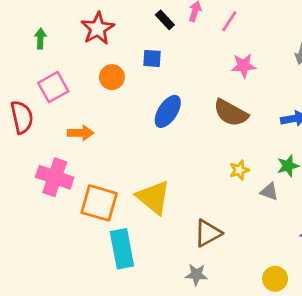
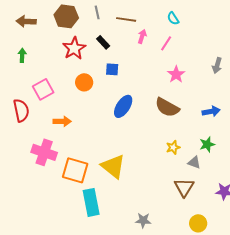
black rectangle: (165, 20) -> (103, 42), moved
green arrow: (40, 38) -> (22, 55), moved
pink star: (244, 66) -> (176, 74), turned -30
brown triangle: (208, 233) -> (184, 187), moved, turned -30

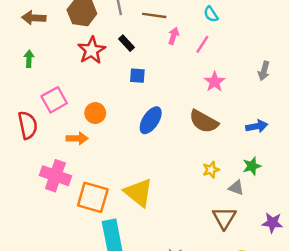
orange circle: (84, 82) -> (95, 113), moved

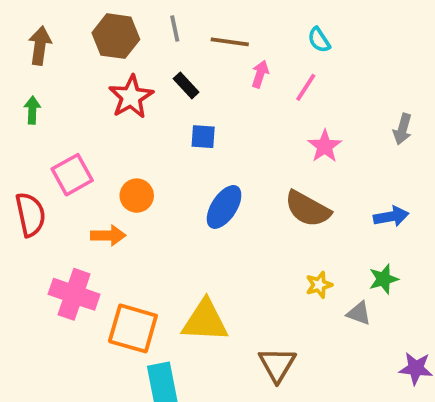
brown arrow: (34, 18) -> (40, 46), turned 95
yellow triangle: (139, 193) -> (205, 321), turned -36
brown triangle: (224, 218) -> (277, 365), moved

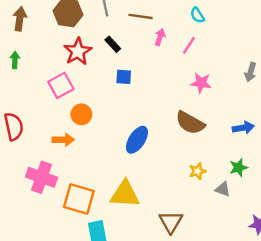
pink star: (325, 146) -> (201, 83), turned -30
pink square: (72, 175) -> (61, 85), moved
blue ellipse: (224, 207) -> (137, 140), moved

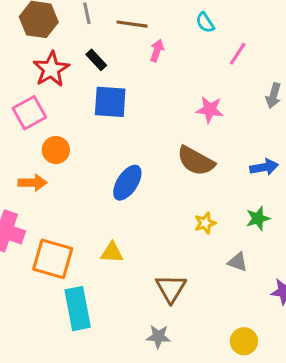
pink line: (189, 45) -> (238, 54), moved
blue square: (124, 77) -> (110, 102), size x1.6
gray triangle: (223, 189) -> (238, 262), moved
yellow triangle: (125, 194) -> (112, 253), size x0.6

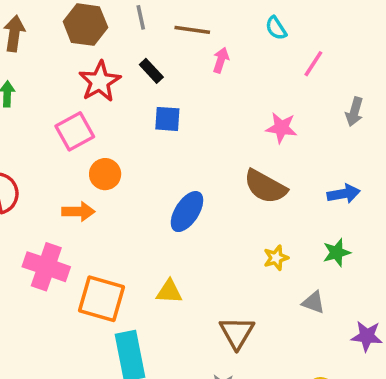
blue square: (110, 102) -> (167, 119), size x0.7

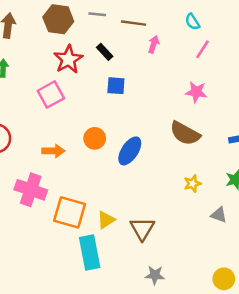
gray line: (141, 17) -> (97, 14), turned -72
pink line: (313, 64) -> (203, 49), moved
orange circle: (105, 174) -> (95, 138), moved
yellow triangle: (169, 292) -> (106, 220), moved, turned -36
brown triangle: (237, 333) -> (142, 229), moved

